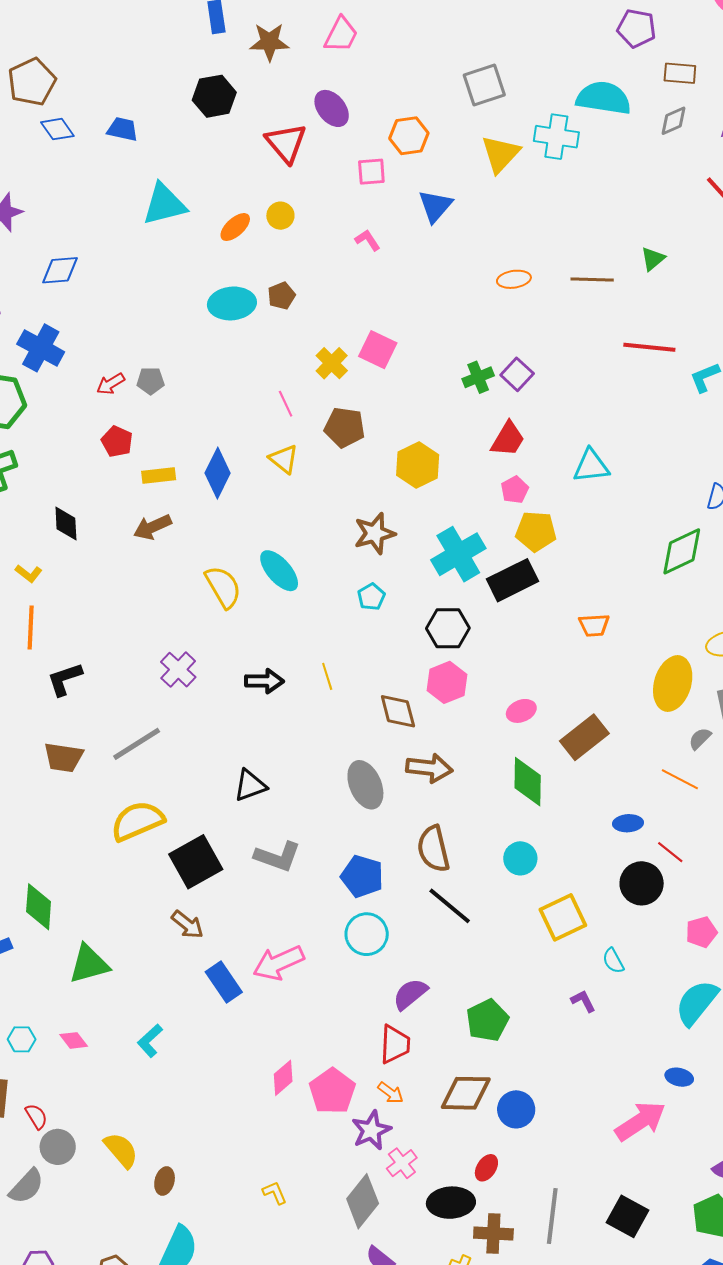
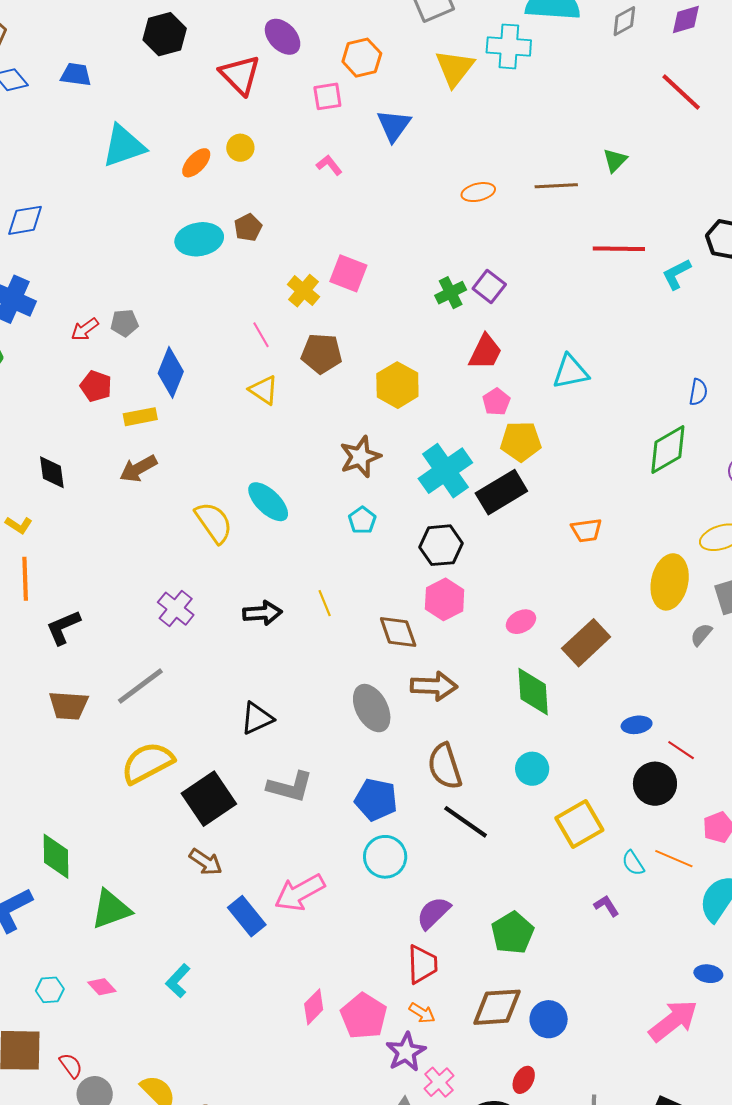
blue diamond: (218, 473) -> (171, 372), moved
orange line: (680, 779) -> (674, 859), moved

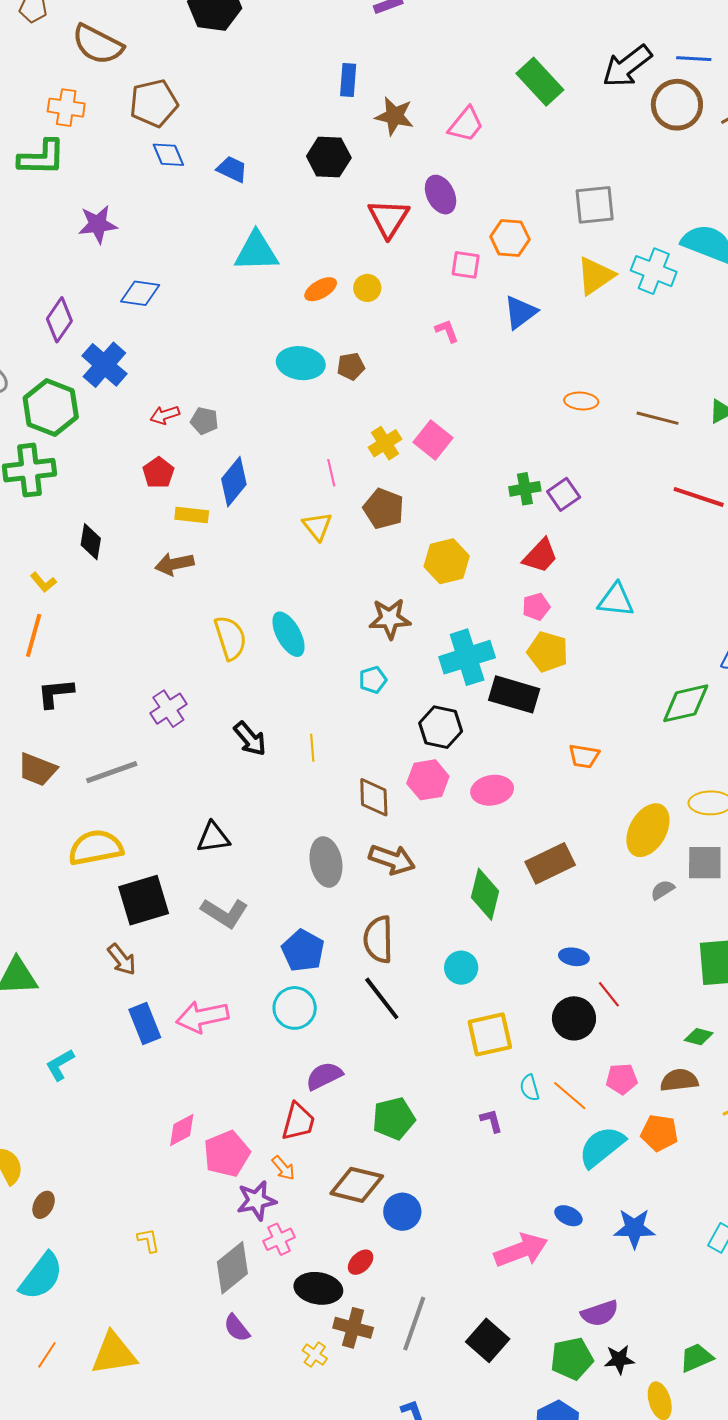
black rectangle: (501, 492) -> (514, 694), turned 30
black arrow: (262, 613) -> (250, 739), turned 36
pink ellipse: (521, 622) -> (492, 790), moved, size x1.4

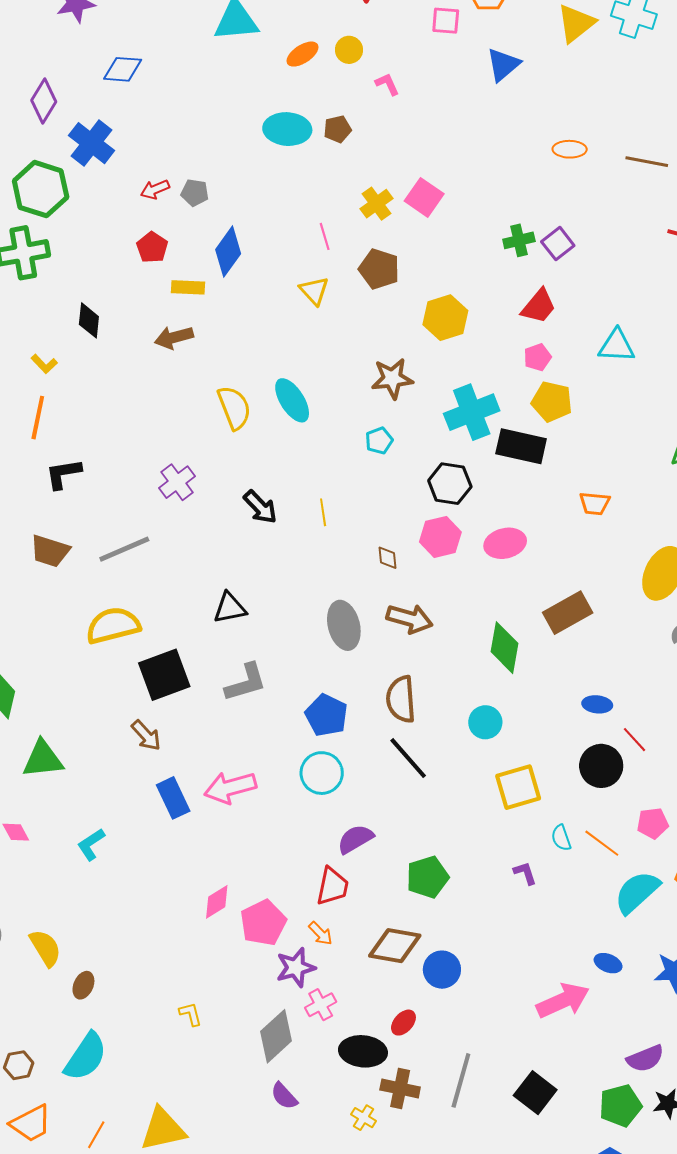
pink L-shape: (447, 331) -> (387, 84), moved
brown diamond: (374, 797) -> (388, 558), size x0.6
gray L-shape: (225, 913) -> (246, 683), turned -45

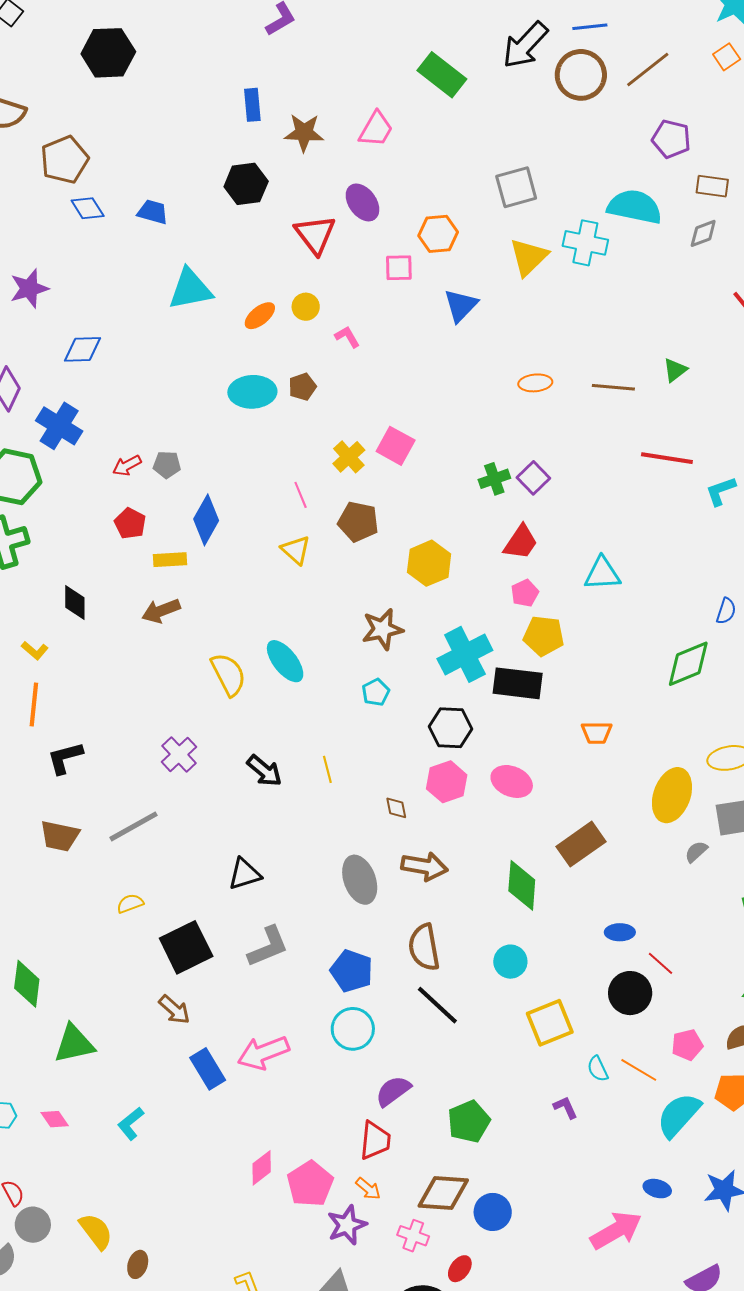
pink ellipse: (505, 543) -> (512, 781), turned 42
yellow semicircle: (113, 625) -> (130, 904), size x0.5
pink cross: (321, 1005) -> (413, 1236), moved, turned -36

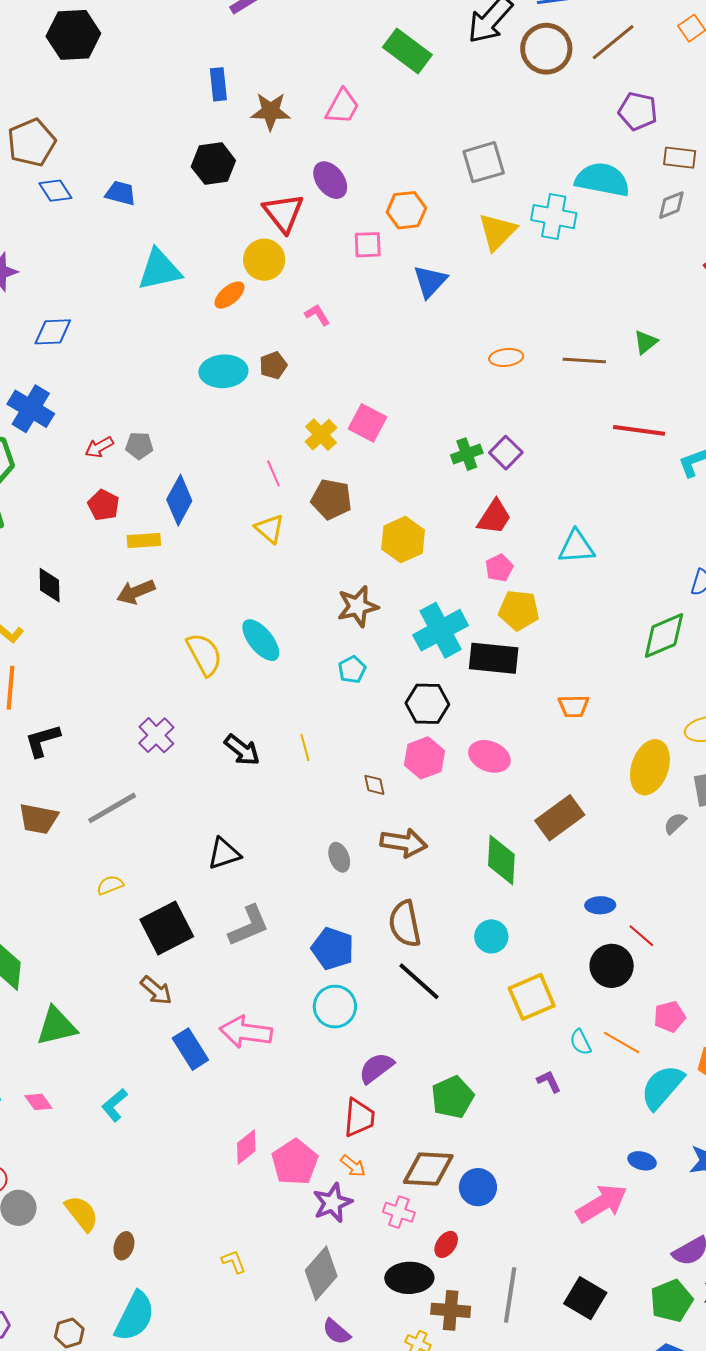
yellow circle: (306, 307) -> (264, 260), moved, size x1.5
gray ellipse: (360, 880) -> (339, 857), size x0.6
pink arrow: (263, 1053) -> (246, 1032), turned 30

